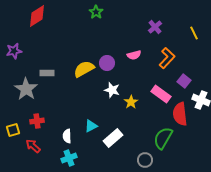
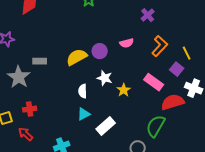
yellow line: (194, 33) -> (187, 53), moved
red semicircle: (180, 114) -> (173, 102), turned 80
white semicircle: (67, 136) -> (83, 91), moved

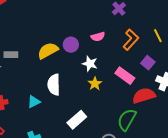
yellow line: (187, 53) -> (158, 36), moved
white star: (105, 78) -> (90, 64), moved
white semicircle: (83, 91) -> (54, 85), size x1.5
cyan triangle: (84, 114) -> (34, 102), moved

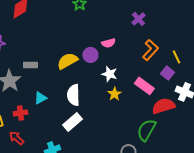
yellow line: (158, 36) -> (176, 57), moved
pink semicircle: (98, 37) -> (108, 43), moved
cyan triangle: (34, 102) -> (40, 98), moved
white rectangle: (77, 120) -> (72, 122), moved

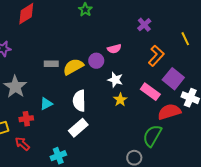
yellow line: (176, 57) -> (185, 39), moved
gray rectangle: (30, 65) -> (51, 64), moved
purple square: (167, 73) -> (173, 79), size x1.5

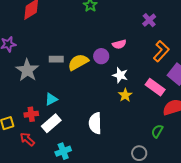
gray star: (15, 87) -> (27, 70), moved
white semicircle: (79, 101) -> (95, 123), moved
white rectangle: (78, 128) -> (51, 123), moved
green semicircle: (152, 136) -> (157, 131), size x0.6

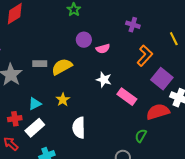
purple cross: (149, 20) -> (133, 25), turned -32
purple circle: (101, 56) -> (84, 40), moved
pink rectangle: (155, 87) -> (127, 97), moved
yellow star: (125, 95) -> (63, 100), moved

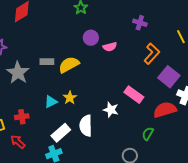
white star: (104, 80) -> (111, 110), moved
cyan triangle: (35, 104) -> (51, 102), moved
white rectangle: (35, 128) -> (61, 133), moved

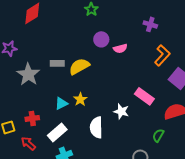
white rectangle: (61, 133) -> (57, 132), moved

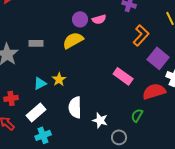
pink semicircle: (120, 48) -> (99, 19), moved
yellow semicircle: (79, 66) -> (73, 40), moved
white star: (121, 111) -> (100, 120), moved

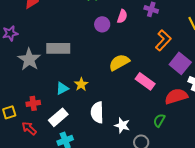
pink semicircle: (99, 19) -> (122, 16), moved, turned -56
yellow semicircle: (73, 40) -> (119, 62), moved
gray rectangle: (36, 43) -> (58, 48), size x1.6

